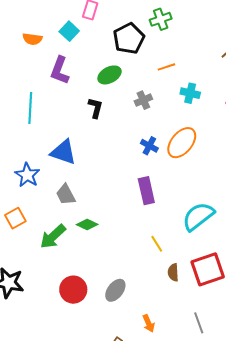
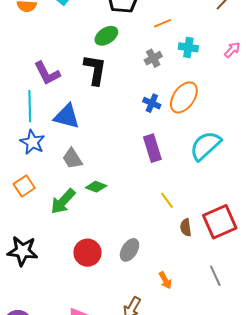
purple L-shape: (60, 70) -> (47, 73), moved, turned -44
gray cross: (143, 100) -> (153, 58), moved
cyan line: (30, 108) -> (30, 106), moved
black L-shape: (96, 108) -> (95, 70), size x1.5
cyan semicircle: (198, 216) -> (205, 146), moved

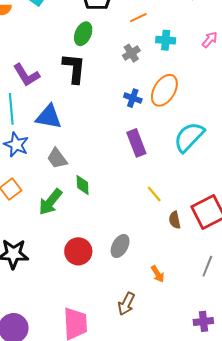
green ellipse: (106, 36) -> (83, 34), turned -30
green diamond: (96, 187) -> (83, 185), turned 70
gray line: (215, 276) -> (207, 266), turned 50

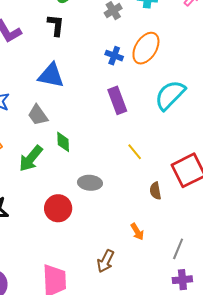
black L-shape: (74, 68) -> (56, 25), size x0.7
blue triangle: (49, 117) -> (51, 75), moved
brown semicircle: (175, 220) -> (155, 191), moved
gray ellipse: (120, 246) -> (90, 183), moved, turned 65
gray line: (207, 266) -> (178, 249), moved

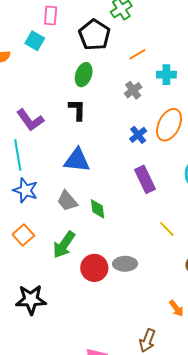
blue cross: (114, 56) -> (138, 135), turned 36
green diamond: (63, 142) -> (98, 209), moved
red circle: (58, 208) -> (94, 268), moved

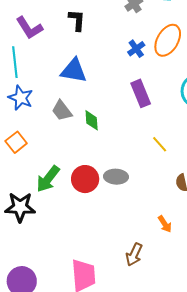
green arrow: (64, 245) -> (48, 179), moved

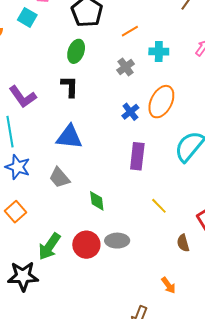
purple rectangle: (141, 93) -> (137, 156), turned 32
green diamond: (92, 120) -> (97, 201), moved

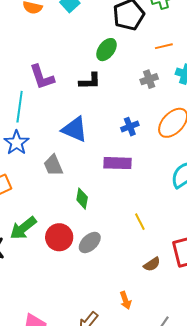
black L-shape: (70, 86) -> (90, 81), turned 70
blue cross: (130, 112) -> (130, 127), moved
purple rectangle: (137, 156) -> (118, 163), moved, turned 68
gray ellipse: (117, 241) -> (90, 242), turned -60
brown semicircle: (183, 243) -> (152, 264), turned -126

